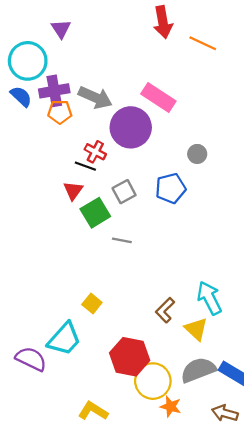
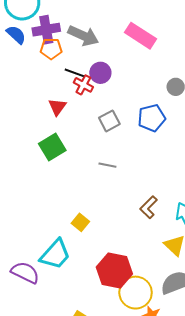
purple circle: (131, 127) -> (100, 73), moved, size x0.6
black line: (85, 166) -> (74, 73), moved
red triangle: (73, 191) -> (57, 107), moved
green square: (95, 213) -> (52, 147), moved
brown L-shape: (165, 310) -> (149, 207), moved

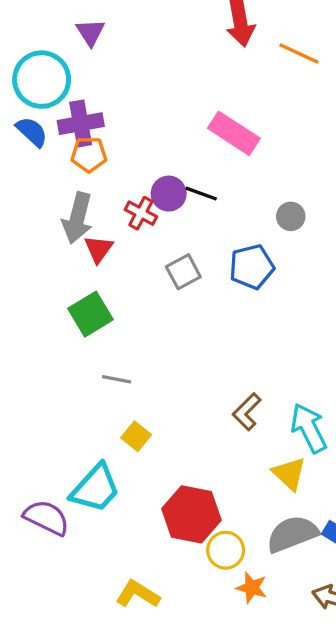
gray arrow: (83, 36) -> (77, 218), moved, turned 80
black line: (74, 73) -> (201, 194), moved
gray line: (107, 165) -> (117, 379), moved
yellow circle: (136, 293) -> (226, 550), size x0.7

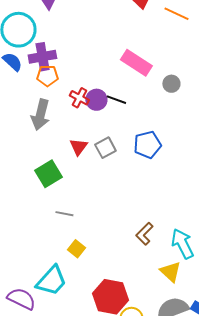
red cross: (141, 213) -> (79, 98), moved
gray circle: (291, 216) -> (171, 84), moved
red triangle: (99, 249) -> (78, 147), moved

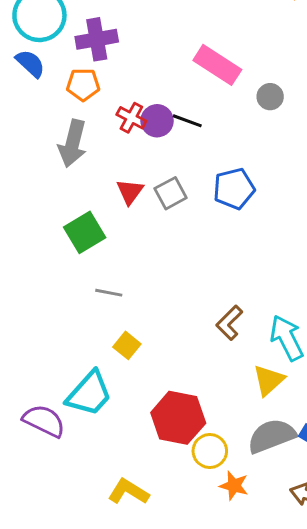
purple cross: (42, 57) -> (97, 39), moved
yellow triangle: (170, 272) -> (269, 380), turned 35

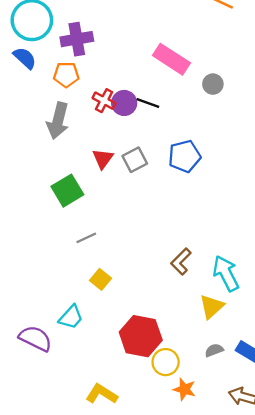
gray line: (109, 293) -> (86, 238), turned -36
cyan trapezoid: (89, 394) -> (71, 317), size x0.7
gray semicircle: (272, 436) -> (214, 350), size x0.5

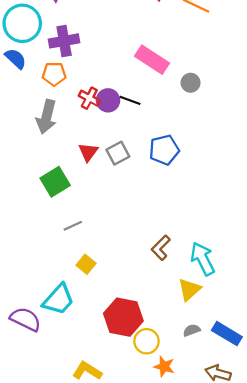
cyan trapezoid: (71, 317) -> (59, 299), size x1.4

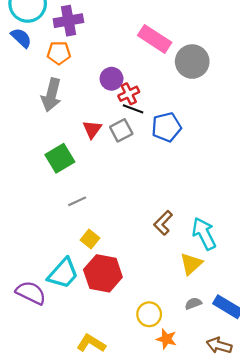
gray circle: (191, 83) -> (192, 62), size x1.8
red cross: (89, 98) -> (129, 94), moved, turned 36
black line: (130, 100) -> (133, 109), moved
red hexagon: (123, 317) -> (103, 273), moved

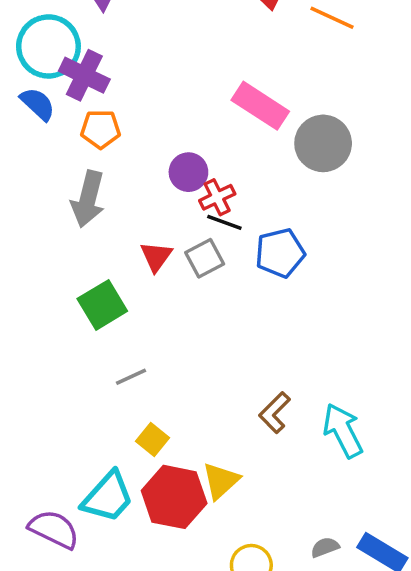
purple cross: (68, 21) -> (84, 75), moved, turned 36
yellow triangle: (191, 264) -> (221, 481), moved

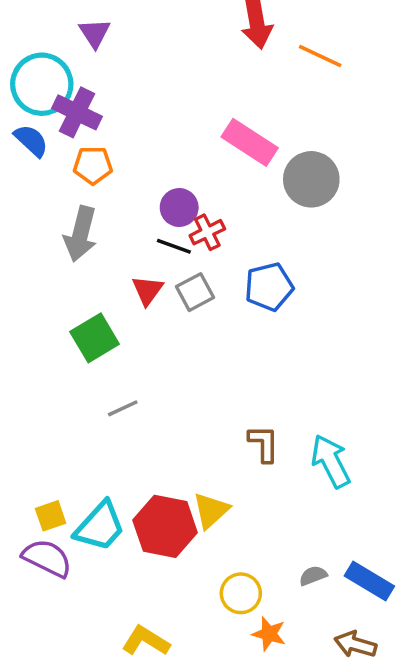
black line: (224, 222) -> (174, 246), moved
brown L-shape: (275, 413) -> (264, 444), turned 135
yellow square: (153, 440) -> (51, 516), moved, turned 32

